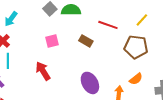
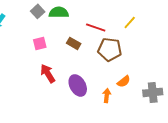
brown pentagon: (136, 47) -> (110, 49), moved
red arrow: (43, 71) -> (48, 73), moved

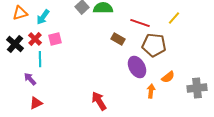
pink square: (40, 43) -> (55, 39), moved
red arrow: (48, 73) -> (99, 101), moved
purple ellipse: (78, 85) -> (137, 67), moved

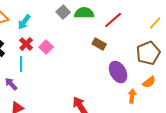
red line: (140, 23) -> (113, 20), moved, turned -60
red cross: (35, 39) -> (26, 44), moved
pink square: (55, 39) -> (46, 47), moved, turned -32
brown pentagon: (154, 45) -> (148, 53), moved, turned -30

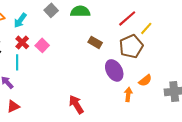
gray square: (63, 12) -> (51, 10), moved
red line: (113, 20) -> (127, 18), moved
yellow line: (155, 23) -> (146, 28), moved
brown pentagon: (148, 53) -> (131, 46), moved

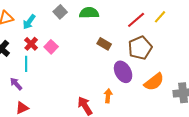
yellow line: (146, 28) -> (160, 17), moved
orange semicircle: (145, 80) -> (154, 82), size x1.5
orange arrow: (128, 94) -> (108, 96), moved

